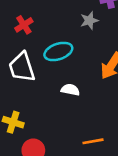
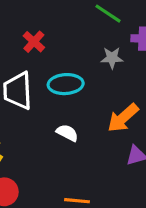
red cross: (24, 25) -> (34, 42), turned -30

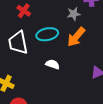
orange arrow: (123, 118) -> (76, 37), moved

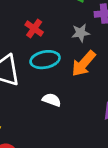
red cross: (24, 11) -> (34, 29), moved

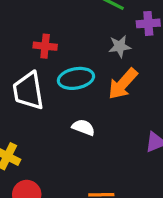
red cross: (34, 29) -> (45, 46), moved, turned -30

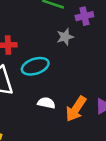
orange arrow: (123, 84) -> (76, 109), moved

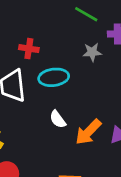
white semicircle: (46, 103) -> (58, 119), turned -150

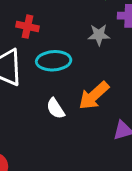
orange arrow: (88, 132) -> (94, 96), moved

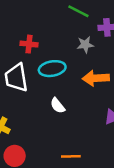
orange arrow: (94, 96) -> (96, 78), moved, turned 45

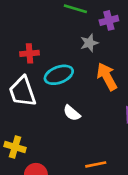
orange arrow: (96, 78) -> (107, 77), turned 75

